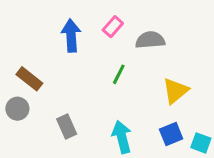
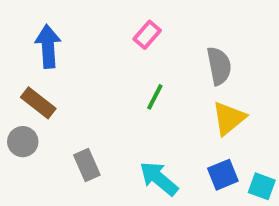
blue arrow: (71, 36) -> (48, 46), moved
gray semicircle: (150, 40) -> (219, 66), moved, turned 84
cyan arrow: (122, 137) -> (159, 179), turned -36

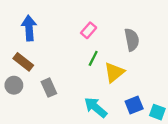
pink rectangle: (147, 35) -> (89, 30), moved
yellow triangle: (229, 118) -> (114, 72), moved
gray rectangle: (87, 165) -> (49, 88), moved

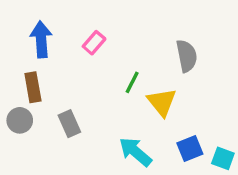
pink rectangle: (89, 30) -> (94, 43), moved
brown rectangle: (23, 62) -> (33, 87), turned 42
yellow triangle: (114, 72) -> (162, 102), turned -30

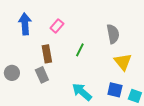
brown rectangle: (33, 87) -> (47, 54), moved
yellow triangle: (162, 102) -> (123, 62), moved
blue square: (190, 148) -> (115, 90), turned 35

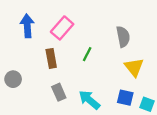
pink rectangle: (57, 26) -> (62, 28), size x1.5
gray rectangle: (42, 75) -> (59, 92), moved

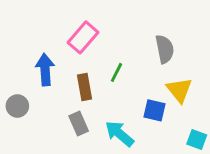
blue arrow: (27, 26) -> (45, 70), moved
brown rectangle: (51, 58) -> (84, 87), moved
blue square: (125, 98) -> (154, 110), moved

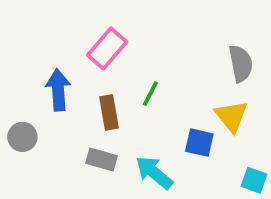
gray semicircle: (165, 49) -> (241, 64), moved
gray rectangle: (79, 123) -> (101, 159), turned -50

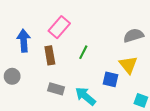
gray semicircle: (241, 64) -> (134, 35), turned -96
blue arrow: (58, 90) -> (24, 41), moved
brown rectangle: (109, 112) -> (50, 55), moved

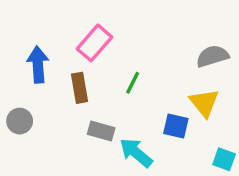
gray rectangle: (56, 89) -> (101, 131), moved

